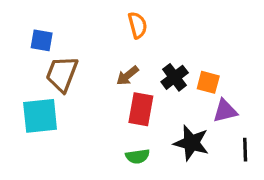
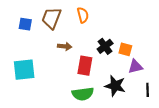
brown trapezoid: (62, 74) -> (51, 18), moved
brown arrow: (127, 76) -> (65, 46), moved, turned -136
green semicircle: (138, 156) -> (83, 94), size x1.5

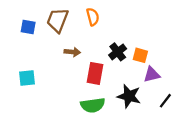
cyan square: (24, 70) -> (27, 78), size x0.7
black line: (148, 90) -> (165, 101), turned 40

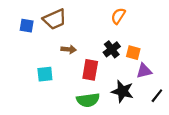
orange semicircle: (93, 17) -> (118, 16), moved, turned -133
brown trapezoid: (58, 20) -> (55, 19), turned -135
cyan square: (27, 78) -> (45, 74), moved

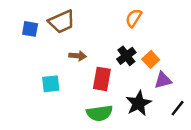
orange square: (133, 53) -> (151, 59), turned 32
black star: (123, 91) -> (139, 103), turned 30

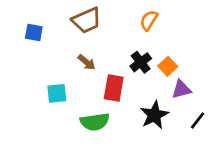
brown trapezoid: (62, 22) -> (87, 20), moved
brown arrow: (78, 56) -> (87, 62), turned 35
green semicircle: (100, 113) -> (95, 122), moved

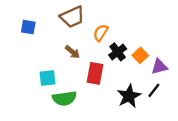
orange semicircle: (149, 20) -> (101, 33), moved
purple triangle: (181, 89) -> (159, 67), moved
black line: (198, 120) -> (154, 90), moved
green semicircle: (95, 122) -> (64, 98), moved

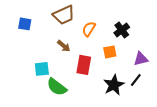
black cross: (118, 52) -> (122, 30), moved
orange square: (140, 55) -> (110, 52), moved, turned 32
green semicircle: (64, 98) -> (57, 87), turned 45

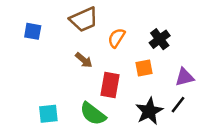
cyan square: (42, 69) -> (48, 114), moved
green semicircle: (57, 87) -> (93, 114), moved

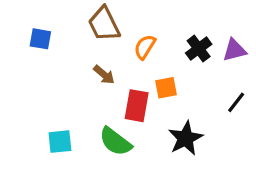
brown trapezoid: (84, 20) -> (104, 24), turned 88
orange square: (144, 68) -> (166, 88), moved
purple triangle: (185, 77) -> (235, 50), moved
black line: (178, 105) -> (236, 102), moved

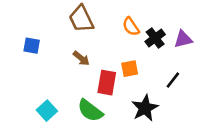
blue square: (40, 39) -> (32, 46), moved
orange semicircle: (145, 47) -> (131, 27), moved, turned -66
black line: (236, 102) -> (173, 80), moved
cyan square: (60, 142) -> (47, 111), turned -36

